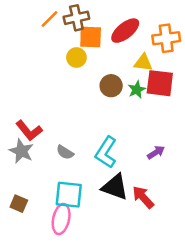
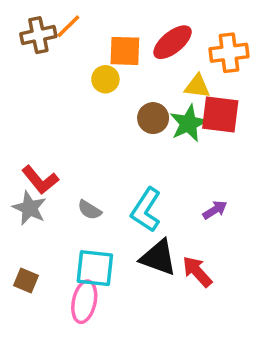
brown cross: (76, 18) -> (38, 35), moved
green star: (137, 90) -> (188, 123), size x1.5

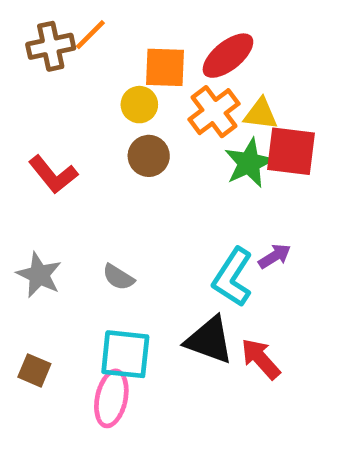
orange cross: (229, 53) -> (214, 112), moved, turned -30
brown circle: (153, 118) -> (149, 156), moved
red L-shape: (40, 180) -> (53, 175), moved
cyan L-shape: (146, 210) -> (233, 277), moved
purple arrow: (215, 210) -> (275, 256), moved

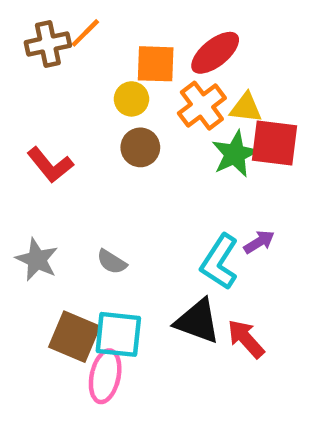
brown square: (34, 370) -> (74, 337), moved, size x1.6

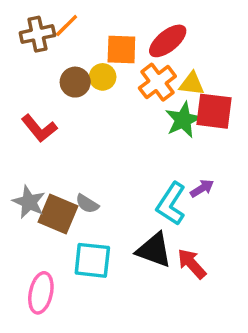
brown circle: (140, 147) -> (75, 82), moved
brown square: (74, 337) -> (58, 214), moved
pink ellipse: (105, 376) -> (41, 293), moved

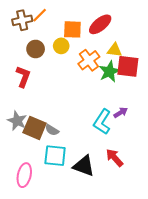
brown circle: (75, 82) -> (36, 49), moved
orange cross: (157, 82) -> (89, 60), moved
red L-shape: (39, 128) -> (23, 77), turned -120
gray semicircle: (87, 204) -> (52, 130), moved
black triangle: (154, 250) -> (84, 166), moved

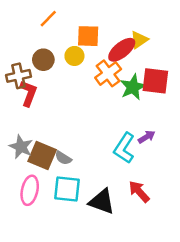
brown cross: (22, 20) -> (18, 76), moved
red ellipse: (100, 24) -> (122, 50), moved
yellow triangle: (115, 50) -> (139, 40), moved, turned -42
pink ellipse: (24, 175) -> (30, 190), moved

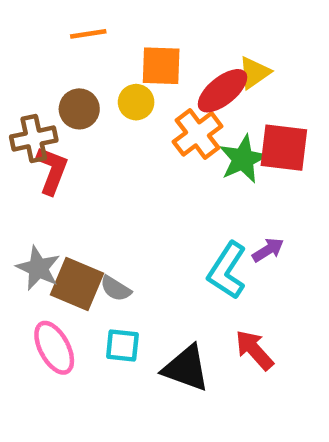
orange line: (48, 19) -> (88, 34), turned 36
cyan square: (67, 189) -> (122, 345), size x0.7
pink ellipse: (30, 190) -> (54, 348), turned -40

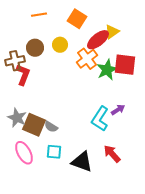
orange square: (161, 66) -> (77, 19), moved, turned 30

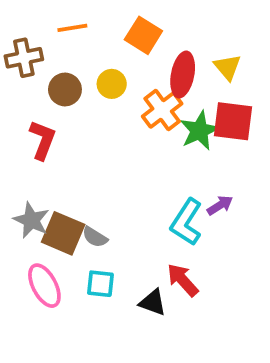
yellow triangle: (112, 32) -> (227, 67), moved, turned -35
red ellipse: (98, 40) -> (183, 75), turned -40
brown cross: (15, 61) -> (24, 58), moved
red arrow: (112, 154) -> (183, 280), moved
black triangle: (82, 162) -> (153, 302), size x0.7

